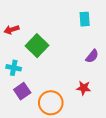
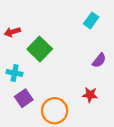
cyan rectangle: (85, 19) -> (91, 20), turned 40

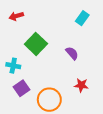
red arrow: (12, 32) -> (16, 16), moved
purple semicircle: (99, 60) -> (72, 53), moved, turned -80

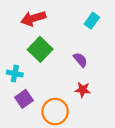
red arrow: (16, 16) -> (33, 18), moved, size x1.5
red star: (81, 85) -> (83, 90), moved

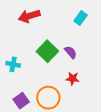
green square: (40, 49) -> (47, 51), moved
purple square: (24, 99) -> (21, 101), moved

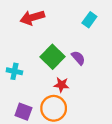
red star: (73, 78) -> (61, 85), moved
purple square: (21, 101) -> (23, 112), turned -35

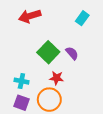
cyan cross: (14, 71) -> (21, 81), moved

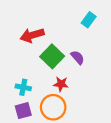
red arrow: (30, 16) -> (32, 35), moved
purple square: (21, 103) -> (23, 111), turned -35

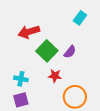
purple semicircle: (78, 57) -> (70, 52), turned 80
orange circle: (53, 107) -> (75, 97), moved

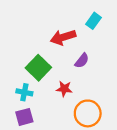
red arrow: (29, 32) -> (63, 37), moved
green square: (47, 51) -> (38, 68), moved

